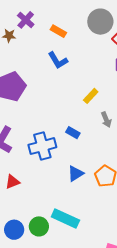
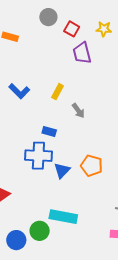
gray circle: (100, 22) -> (48, 17), size x0.7
blue L-shape: (58, 60) -> (19, 91), moved
blue cross: (42, 146) -> (38, 156), moved, turned 32

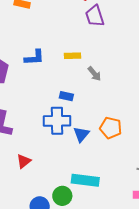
blue L-shape: (19, 91) -> (34, 57), turned -45
yellow rectangle: (57, 92) -> (72, 56), turned 63

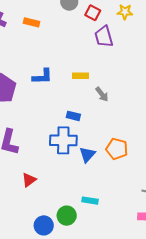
cyan rectangle: (85, 180) -> (90, 201), size x0.6

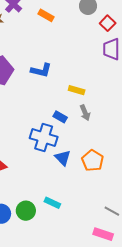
yellow rectangle: (80, 76) -> (77, 90), moved
gray arrow: (102, 94) -> (85, 113), moved
blue triangle: (87, 155) -> (63, 158), turned -42

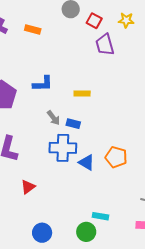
gray arrow: (85, 113) -> (54, 118), moved
cyan rectangle: (52, 203) -> (101, 216), moved
green circle: (26, 211) -> (86, 232), moved

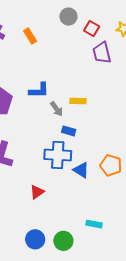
orange rectangle: (33, 30) -> (30, 36), turned 42
gray arrow: (54, 118) -> (57, 109), moved
red triangle: (28, 187) -> (37, 192), moved
green circle: (86, 232) -> (63, 241), moved

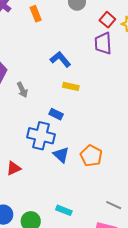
red square: (92, 28) -> (107, 20), moved
blue L-shape: (39, 90) -> (60, 59), moved, turned -140
gray arrow: (57, 109) -> (22, 90), moved

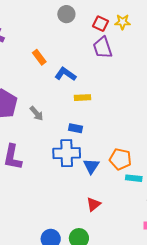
orange rectangle: (36, 14) -> (39, 57), moved
blue triangle: (61, 155) -> (91, 166), turned 36
red triangle: (14, 168) -> (94, 204), moved
cyan rectangle: (64, 210) -> (134, 178), moved

